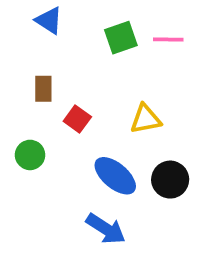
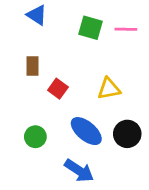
green square: (121, 38) -> (90, 28), turned 35
green circle: (30, 155) -> (35, 137), moved

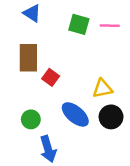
brown rectangle: (33, 66) -> (28, 58), size x1.6
yellow triangle: (109, 89) -> (102, 89), moved
blue arrow: (79, 171) -> (48, 149), moved, turned 40

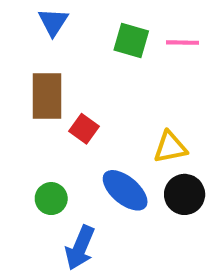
blue triangle: (32, 13) -> (53, 22), turned 30
blue arrow: (48, 149) -> (80, 248), turned 40

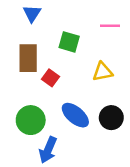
green square: (131, 41) -> (69, 42), moved
yellow triangle: (170, 147) -> (103, 72), moved
green circle: (51, 199) -> (31, 120), size x1.5

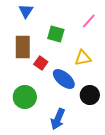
pink line: (110, 26) -> (89, 21), turned -49
blue ellipse: (75, 115) -> (64, 79), moved
blue arrow: (48, 150) -> (58, 119), moved

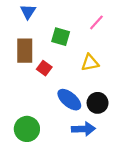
blue ellipse: (64, 79) -> (69, 100), moved
green circle: (25, 97) -> (27, 129), moved
blue arrow: (58, 119) -> (83, 129), moved, turned -115

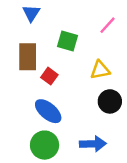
blue ellipse: (69, 100) -> (48, 111), moved
black circle: (98, 103) -> (110, 101), moved
green circle: (27, 129) -> (45, 145), moved

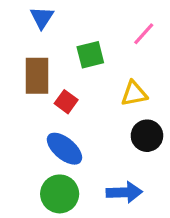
green square: (68, 41) -> (90, 55), turned -30

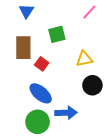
pink line: (144, 34) -> (89, 12), moved
blue arrow: (124, 192) -> (66, 113), moved

